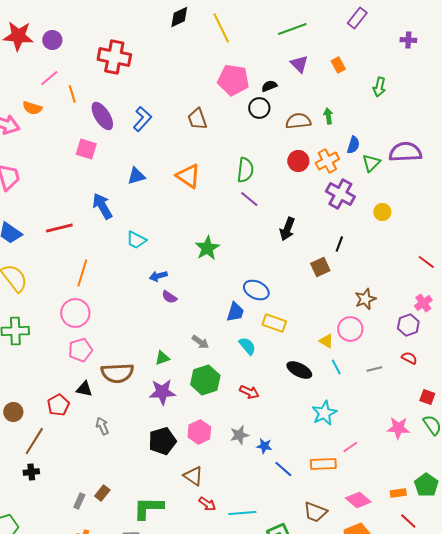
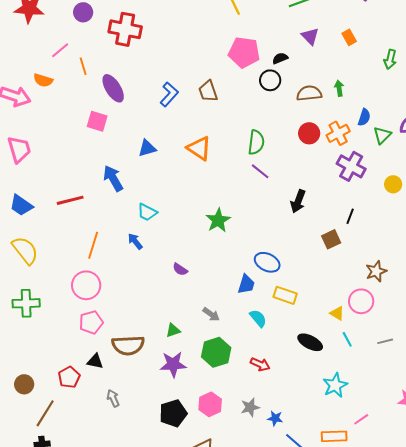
purple circle: (52, 40) -> (83, 12), moved
blue L-shape: (142, 119) -> (169, 94), moved
blue arrow: (158, 276) -> (135, 241), moved, turned 66

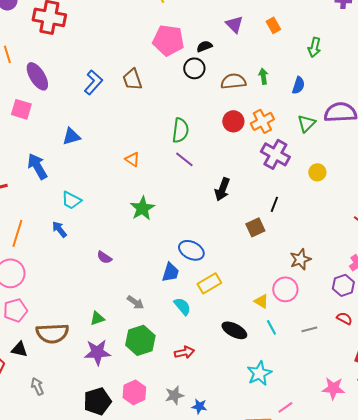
blue semicircle: (364, 117) -> (298, 85), moved
orange triangle: (199, 148) -> (132, 159), moved, size x0.6
yellow rectangle: (285, 295) -> (209, 283), turned -50
red arrow: (260, 364) -> (184, 352), turned -36

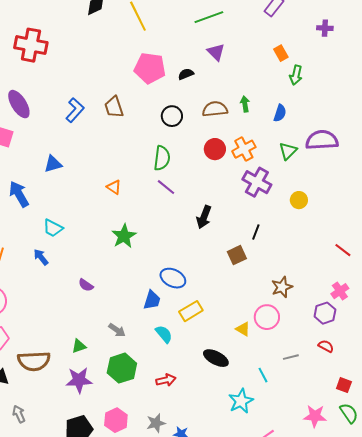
orange rectangle: (273, 25) -> (281, 53), moved
black circle: (194, 68) -> (172, 116), moved
cyan line: (271, 327) -> (263, 375), moved

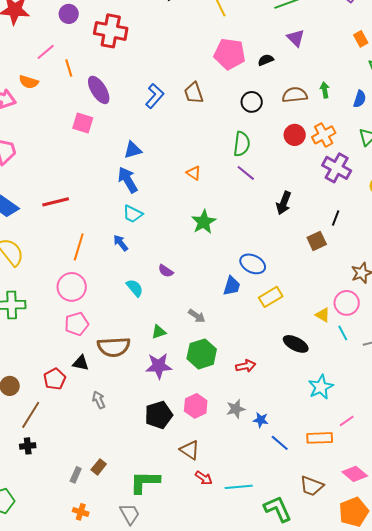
blue arrow: (19, 194) -> (128, 180), moved
cyan semicircle: (164, 334) -> (135, 288), moved
cyan line: (263, 375) -> (343, 333), moved

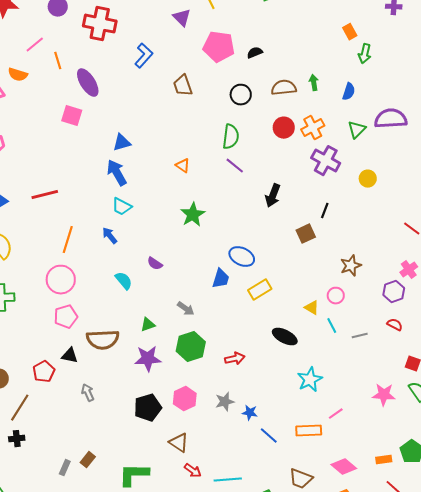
purple triangle: (296, 38) -> (182, 18), moved
blue L-shape: (155, 96) -> (144, 56), moved
pink circle: (347, 303) -> (336, 296), size x0.7

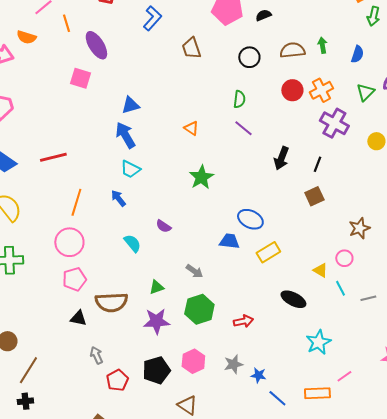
green semicircle: (231, 137) -> (239, 99), size x0.7
black line: (325, 211) -> (317, 164), moved
blue trapezoid: (221, 279) -> (229, 241), turned -100
red pentagon: (44, 372) -> (117, 380), moved

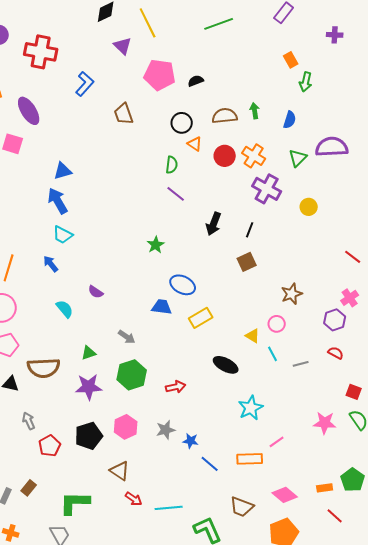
orange cross: (321, 90) -> (254, 156), turned -30
orange triangle: (191, 128) -> (195, 144), moved
green star: (201, 177) -> (156, 245), moved, size x0.7

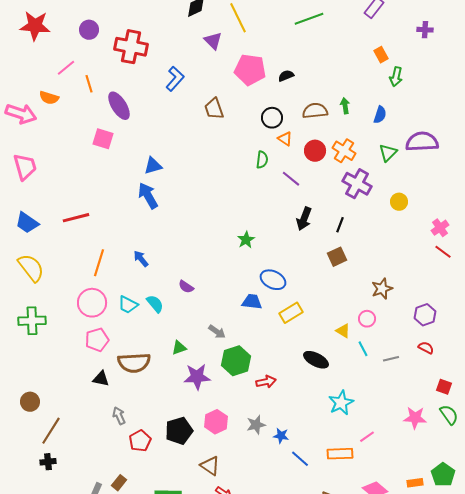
purple line: (176, 194) -> (291, 179), moved
cyan trapezoid: (63, 235) -> (128, 305), moved
pink cross: (350, 298) -> (440, 228), moved
green hexagon: (132, 375) -> (236, 361), moved
purple star: (89, 387) -> (197, 377), moved

